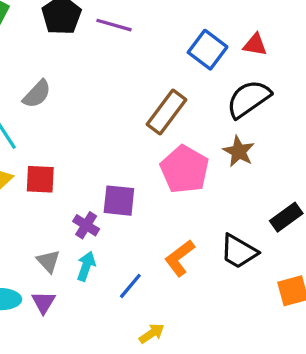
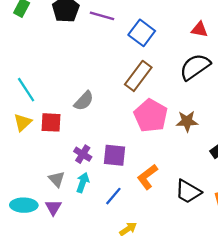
blue square: (208, 50) -> (142, 33), moved
gray semicircle: (37, 94) -> (84, 101), moved
brown star: (239, 151) -> (187, 121), moved, turned -30
purple square: (119, 201) -> (114, 155), moved
black trapezoid: (239, 251) -> (188, 192), moved

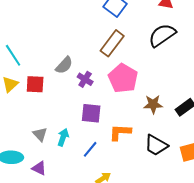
brown star: (187, 121) -> (153, 104), moved
purple cross: (83, 154) -> (85, 79), moved
orange L-shape: (147, 177) -> (120, 132), turned 40
purple triangle: (53, 207) -> (39, 168), moved, turned -35

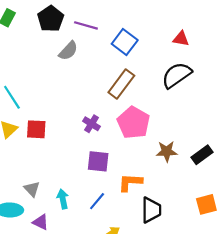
gray semicircle: (64, 65) -> (68, 51), moved
gray triangle: (40, 134) -> (32, 189), moved
cyan arrow: (63, 137) -> (63, 199), moved, turned -30
black trapezoid: (156, 145) -> (151, 210), moved, turned -120

